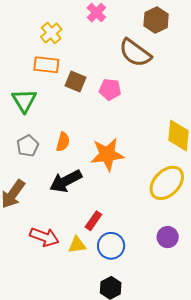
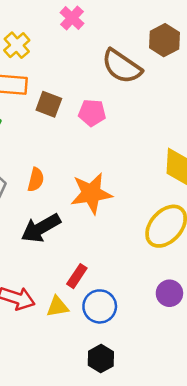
brown hexagon: (156, 20) -> (164, 40), moved

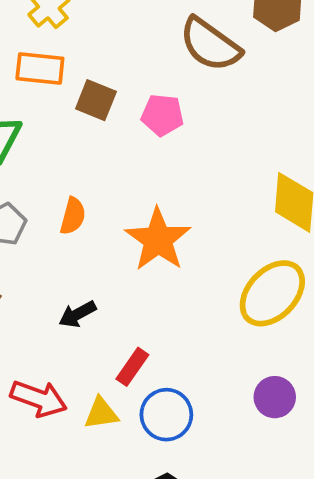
orange star: (91, 193) -> (158, 240), turned -30
black arrow: (41, 228) -> (77, 314), moved, size x0.6

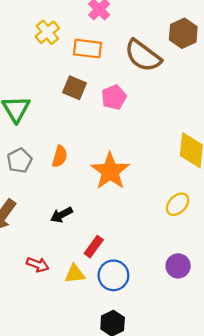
orange rectangle: (40, 69) -> (87, 49), moved
pink pentagon: (162, 115) -> (114, 97), turned -30
yellow ellipse: (272, 293) -> (178, 204), size x0.6
red arrow: (39, 399) -> (38, 265), size x0.7

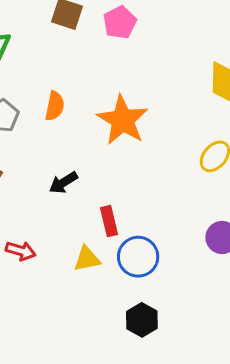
red rectangle: (94, 247) -> (109, 221), turned -45
red arrow: (38, 265) -> (21, 251), moved

